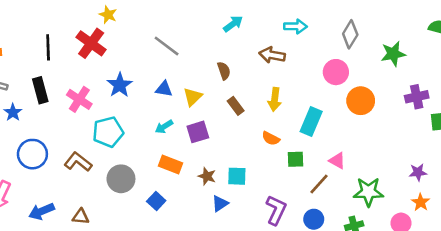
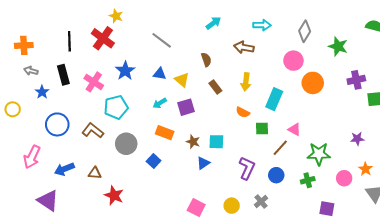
green star: (393, 54) -> (338, 46), turned 30
yellow triangle: (193, 97) -> (182, 80), turned -35
orange star: (421, 202) -> (365, 169), moved

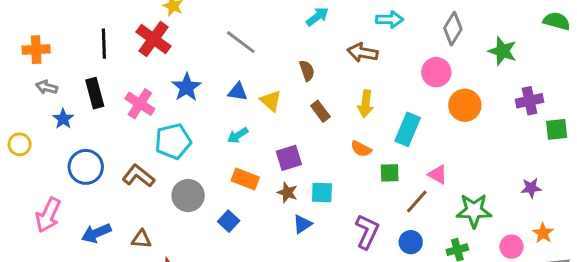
purple square: (186, 107) -> (289, 158), moved

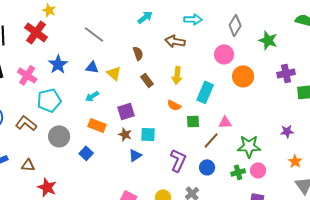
pink triangle: (438, 174) -> (225, 122), turned -32
pink circle: (511, 247) -> (258, 170), moved

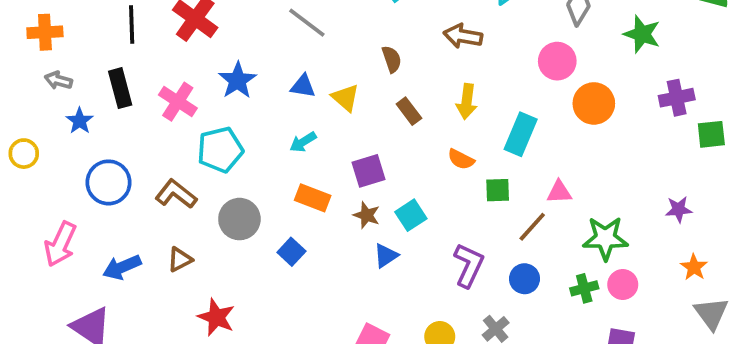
cyan square: (148, 134) -> (411, 215), turned -35
brown triangle: (28, 165) -> (180, 259), moved, turned -32

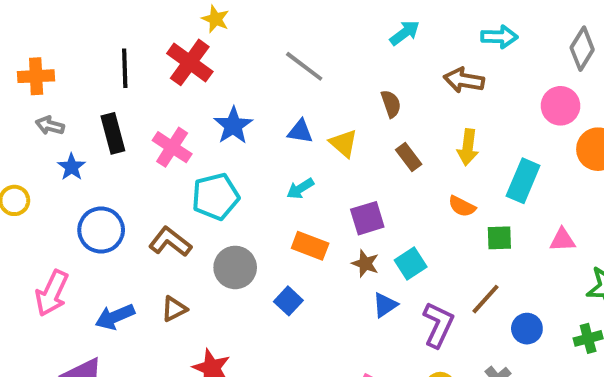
brown line: (532, 227) -> (486, 299), moved
purple L-shape: (469, 265) -> (438, 325), moved

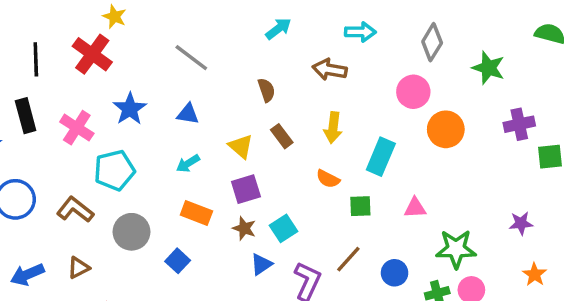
yellow triangle: (344, 143) -> (241, 146), moved
blue circle: (527, 329) -> (395, 273), moved

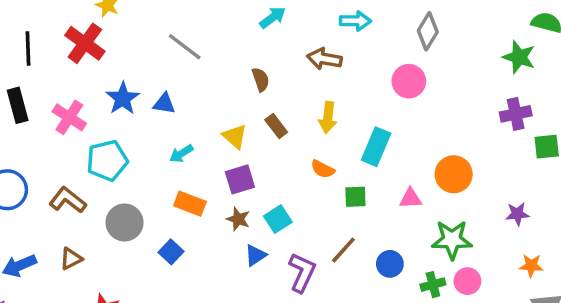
green star: (488, 68) -> (519, 57), moved
blue triangle: (188, 114) -> (164, 104), moved
orange circle: (446, 129) -> (454, 174), moved
orange star: (535, 275) -> (531, 266), turned -30

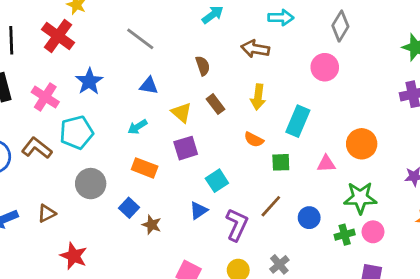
blue triangle: (164, 104) -> (149, 86), moved
brown L-shape: (68, 200) -> (37, 148), moved
brown star: (238, 219) -> (152, 225), moved

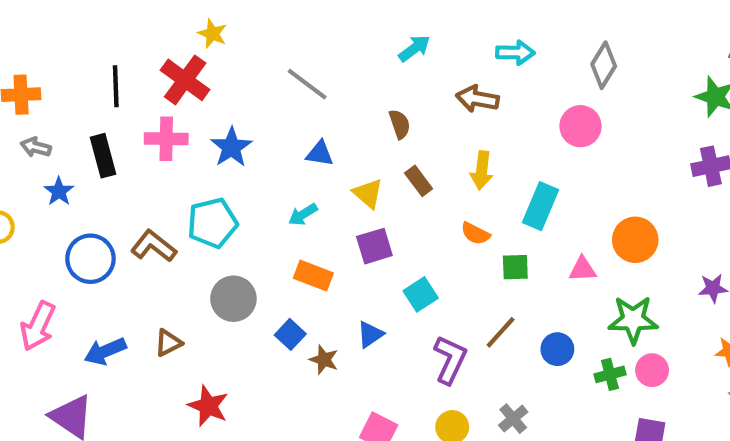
pink cross: (45, 97) -> (166, 139), moved, turned -32
blue triangle: (198, 211) -> (370, 334), moved

